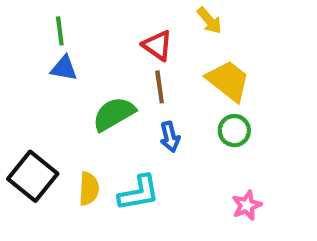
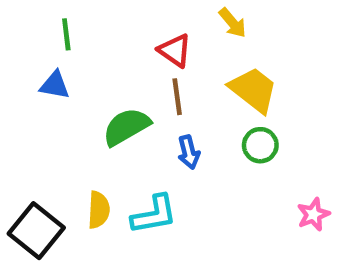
blue triangle: (64, 68) -> (55, 85), moved
black square: (33, 176) -> (36, 231), moved
pink star: (247, 205) -> (313, 214), moved

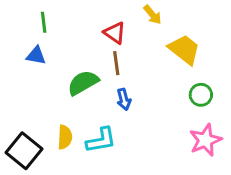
yellow trapezoid: (253, 90) -> (184, 49), moved
green circle: (260, 145) -> (201, 95), moved
pink star: (313, 214) -> (205, 140), size x1.5

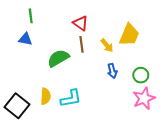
yellow arrow: (153, 15) -> (107, 45), moved
yellow trapezoid: (184, 49) -> (129, 35), turned 75
green circle: (201, 95) -> (141, 75), moved
blue arrow: (124, 99) -> (112, 71), moved

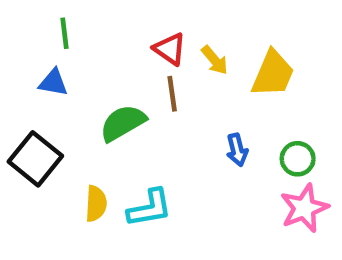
yellow arrow: (107, 45) -> (215, 60), moved
black square: (17, 106) -> (35, 159), moved

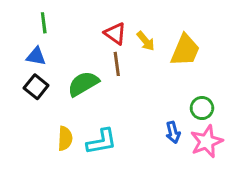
blue arrow: (237, 150) -> (173, 132), moved
black square: (35, 159) -> (36, 87), moved, size x0.7

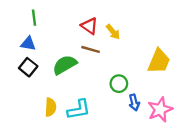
yellow trapezoid: (185, 50) -> (159, 61), moved
brown line: (117, 64) -> (91, 49), turned -66
green circle: (202, 108) -> (119, 84), moved

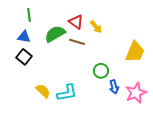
green semicircle: (65, 65) -> (55, 34), moved
yellow semicircle: (51, 107) -> (43, 91), turned -49

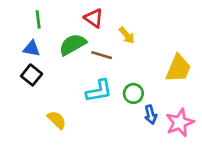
red triangle: (76, 22) -> (94, 18), moved
cyan L-shape: (67, 93) -> (99, 91), moved

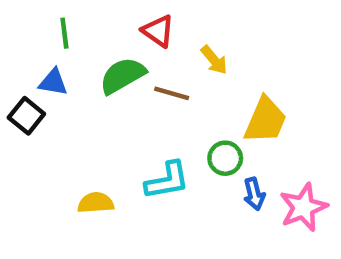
yellow trapezoid: (178, 68) -> (265, 120), moved
black square: (32, 75) -> (26, 116), moved
cyan L-shape: (99, 91) -> (167, 181), moved
yellow semicircle: (57, 120) -> (96, 203), turned -48

